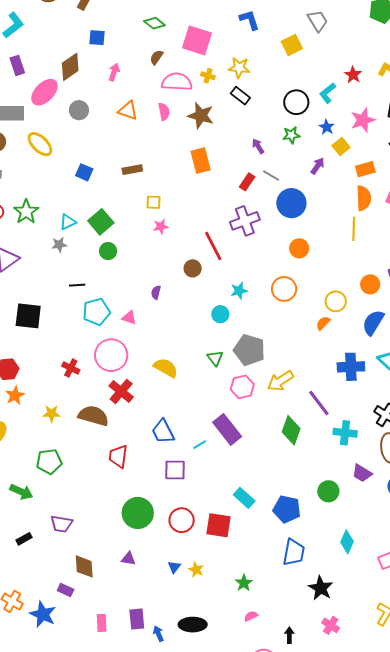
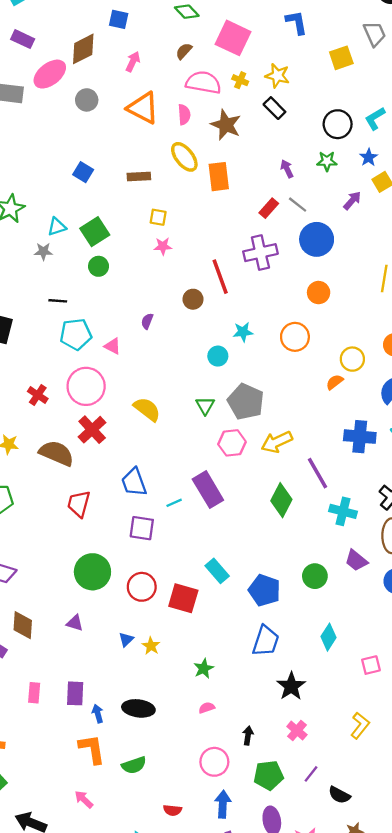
purple rectangle: (17, 65) -> (23, 39), turned -54
orange triangle: (128, 111) -> (143, 108), size x1.4
yellow ellipse: (40, 144) -> (184, 157), moved

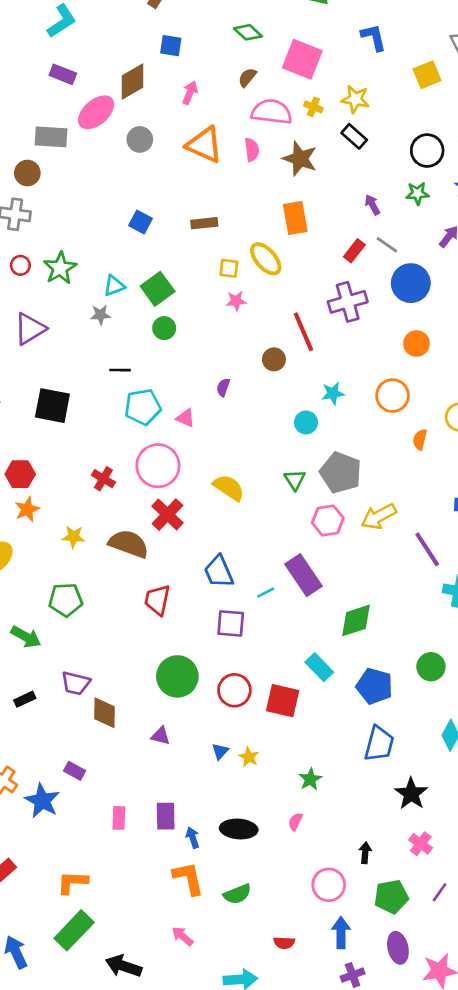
yellow ellipse: (184, 157) -> (266, 259), moved
orange semicircle: (335, 382) -> (420, 440), moved, turned -36
green diamond: (281, 500) -> (356, 620), moved, turned 48
brown diamond: (23, 625) -> (104, 713), moved
pink semicircle: (207, 708) -> (295, 822), moved, turned -42

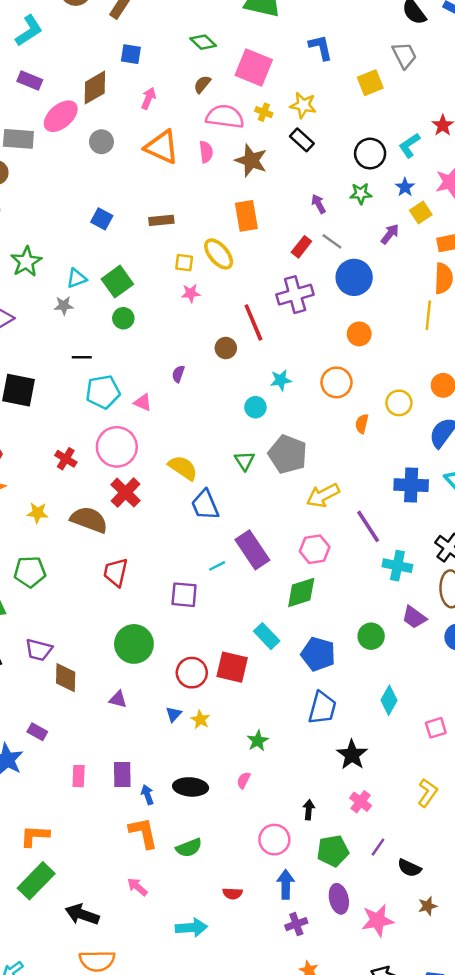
pink hexagon: (328, 520) -> (315, 549), moved
blue trapezoid: (219, 572) -> (205, 505), moved
red circle: (234, 690) -> (192, 673), moved

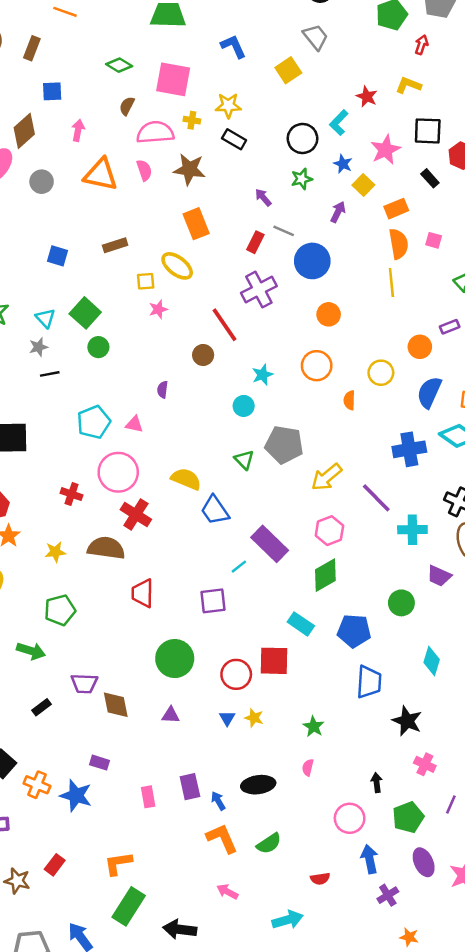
cyan triangle: (77, 278) -> (45, 318), turned -40
black line: (82, 357) -> (50, 374), moved

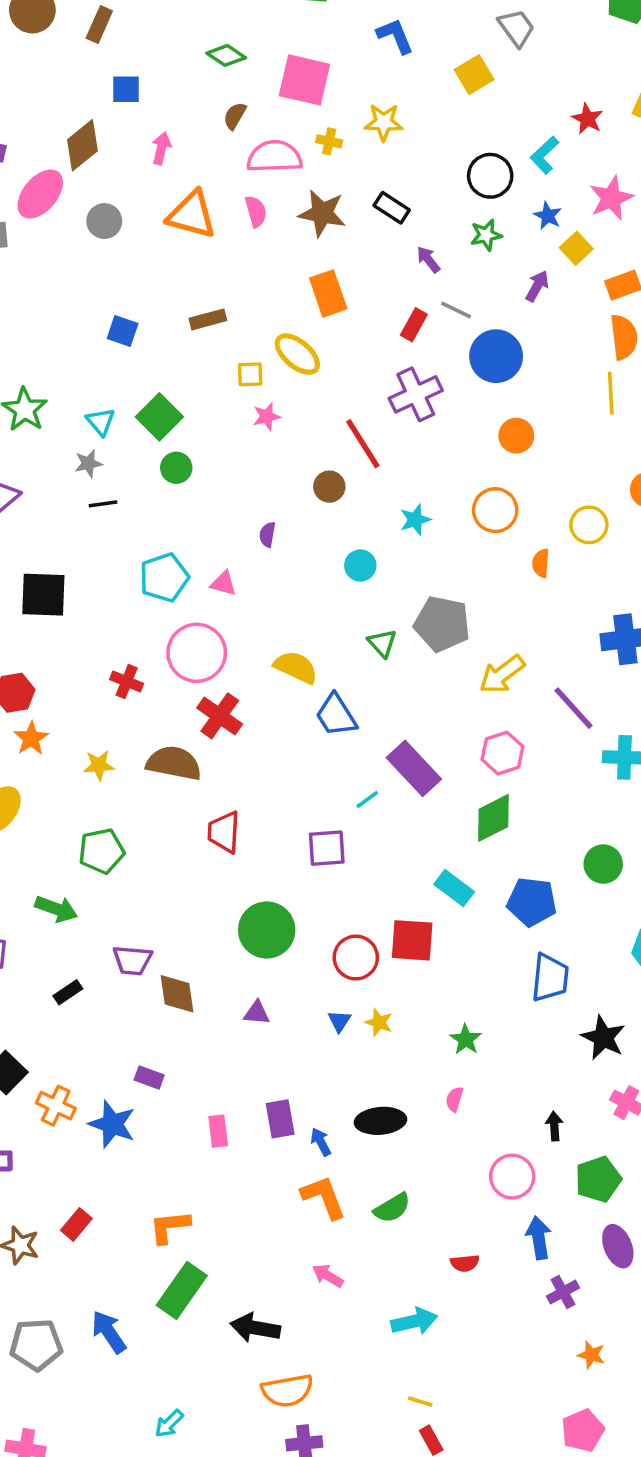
black rectangle: (234, 139) -> (392, 208), moved
cyan circle: (244, 406) -> (360, 565), moved

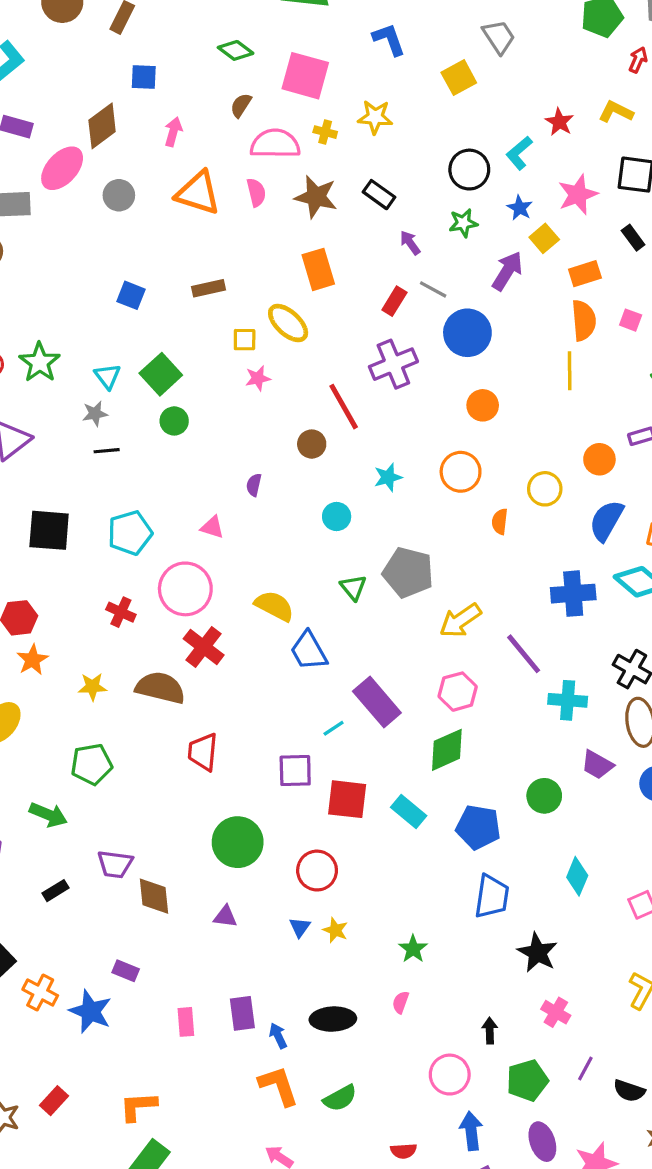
purple arrow: (537, 286) -> (507, 271), size x1.4
cyan pentagon: (164, 578) -> (130, 533), moved
red square: (412, 940) -> (347, 799), moved

